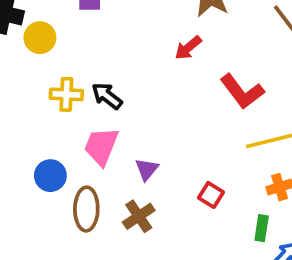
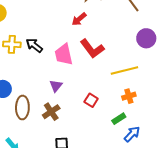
red L-shape: (242, 91) -> (92, 49), moved
pink trapezoid: (101, 146) -> (64, 54), moved, turned -35
green rectangle: (262, 228) -> (119, 119), turned 48

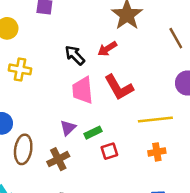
black arrow: (34, 45) -> (75, 55), moved
red square: (91, 100) -> (109, 151), turned 32
green rectangle: (119, 119) -> (93, 133), moved

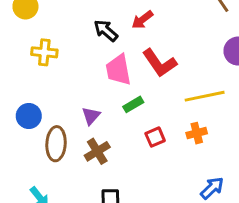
purple triangle: (68, 128) -> (91, 116), moved
green rectangle: (93, 133) -> (133, 104), moved
orange cross: (157, 152) -> (197, 133), moved

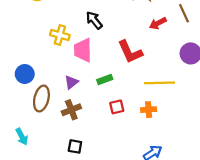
red arrow: (142, 20) -> (158, 23), moved
yellow cross: (44, 52) -> (60, 35), moved
pink trapezoid: (118, 70) -> (83, 50), moved

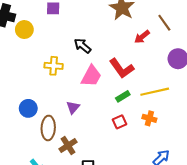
pink trapezoid: (83, 50) -> (91, 76), moved, turned -140
green rectangle: (105, 79) -> (123, 96), moved
brown cross: (71, 110) -> (68, 146), moved
orange cross: (149, 110) -> (149, 118), turned 32

